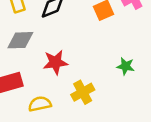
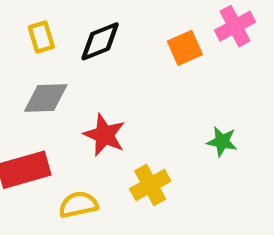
red star: (55, 62) -> (104, 135), turned 30

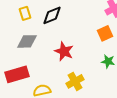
orange square: (185, 48) -> (105, 33), moved
red star: (104, 135) -> (64, 51), moved

